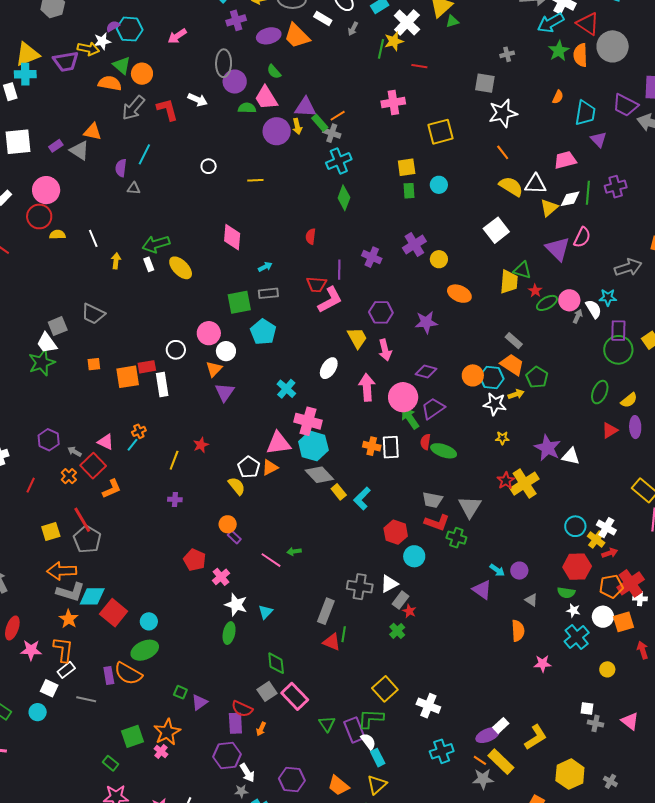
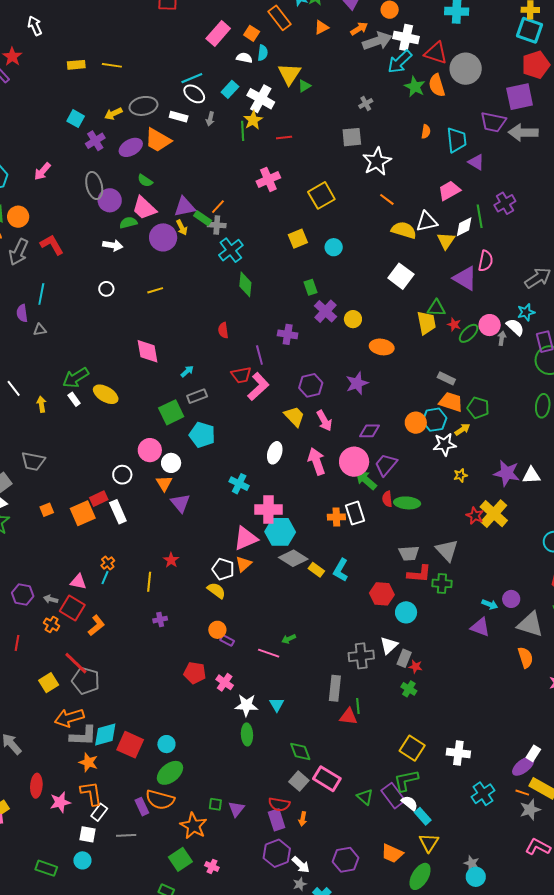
white arrow: (198, 100) -> (113, 245), moved
green rectangle: (409, 191) -> (311, 287), moved
gray triangle: (531, 600) -> (530, 624), size x2.0
orange star: (167, 732) -> (193, 826), moved

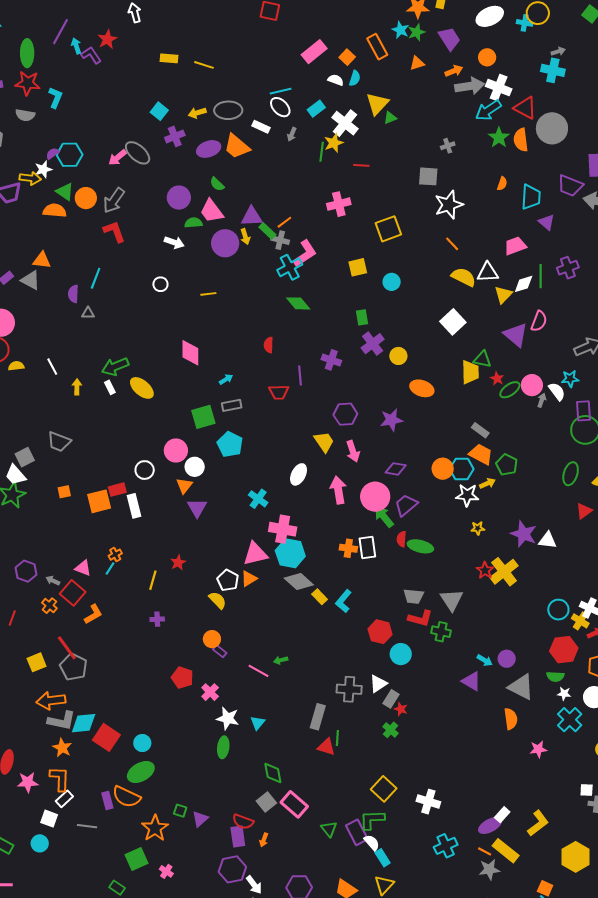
gray ellipse: (94, 186) -> (138, 153), moved, turned -44
gray arrow: (19, 252) -> (114, 200), moved
green diamond: (245, 284) -> (298, 303), turned -55
pink L-shape: (258, 387) -> (305, 253), moved

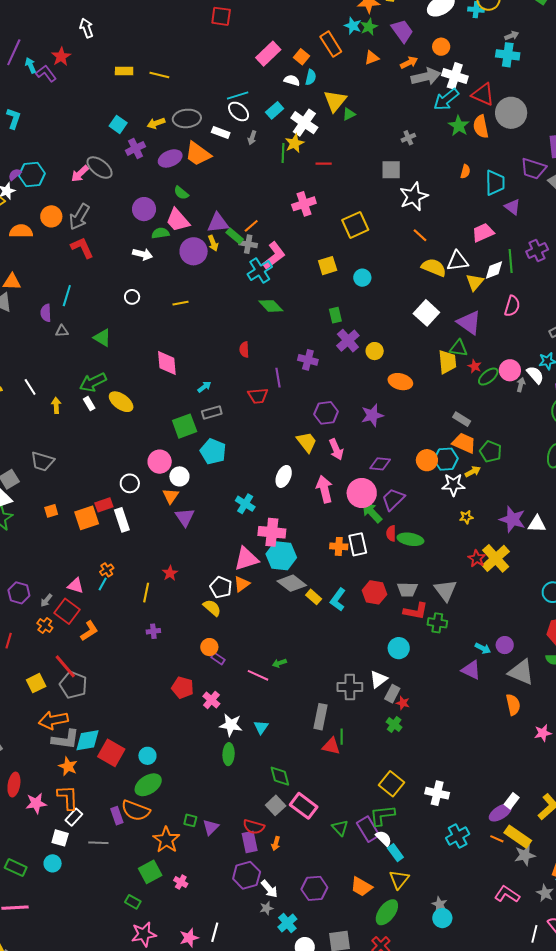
green triangle: (65, 192) -> (102, 338), moved
purple triangle: (516, 335) -> (469, 323), moved
gray arrow: (53, 581) -> (46, 600), turned -72
red hexagon: (380, 632) -> (374, 592), moved
gray star: (489, 869) -> (525, 855), moved

